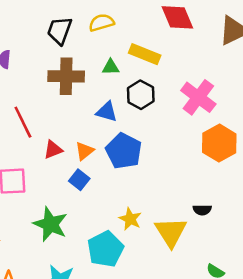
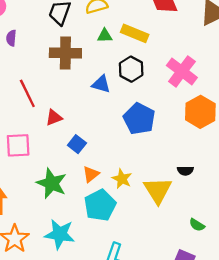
green triangle: (111, 67) -> (105, 36), moved
orange triangle: (84, 151) -> (91, 174), moved
blue pentagon: (124, 151) -> (139, 119), moved

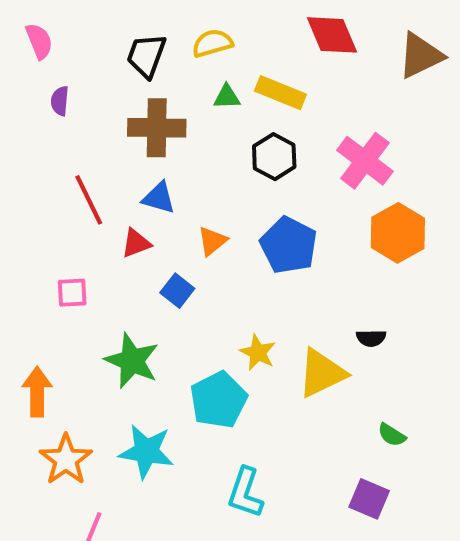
blue triangle: (101, 84) -> (159, 198), moved
pink square: (18, 145) -> (72, 293), size x0.7
orange triangle: (91, 174) -> (212, 241), moved
yellow triangle: (158, 190) -> (322, 373), turned 36

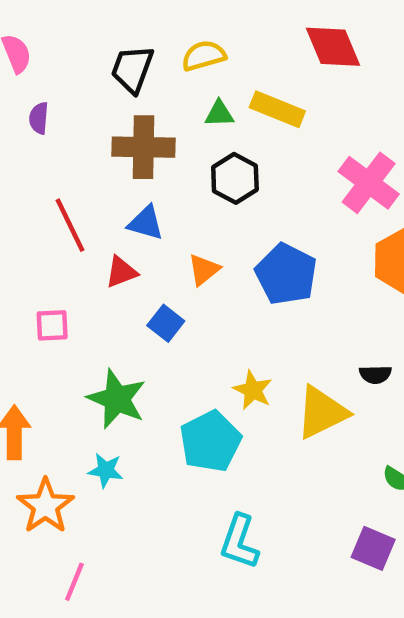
black hexagon: (274, 157) -> (235, 178), moved
cyan star: (146, 451) -> (106, 470), moved, size x0.6

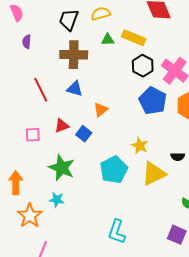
black hexagon: (235, 178) -> (143, 66), moved
red triangle: (121, 272) -> (62, 126), moved
blue pentagon: (286, 274) -> (153, 101), moved
yellow star: (253, 390) -> (140, 146), moved
cyan pentagon: (210, 441) -> (114, 170), moved

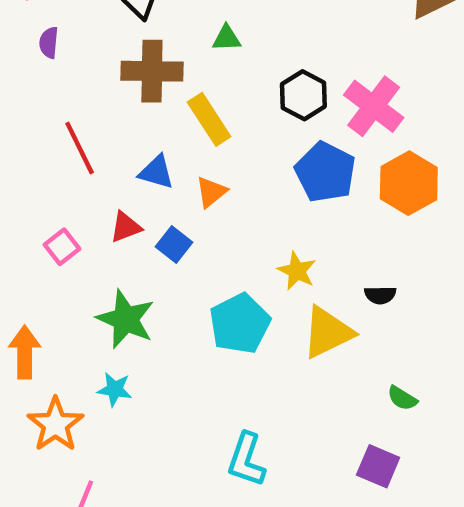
yellow rectangle: (134, 38) -> (209, 119), moved, turned 35
blue triangle: (75, 89) -> (156, 172), moved
pink square: (33, 135) -> (62, 247), turned -35

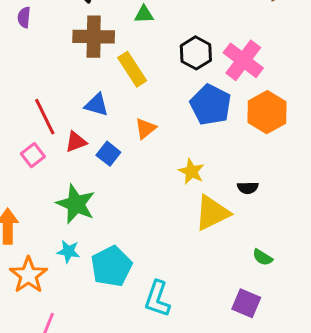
red line: (80, 148) -> (45, 117), moved
orange triangle: (211, 192) -> (146, 128), moved
cyan pentagon: (240, 324) -> (111, 266), moved

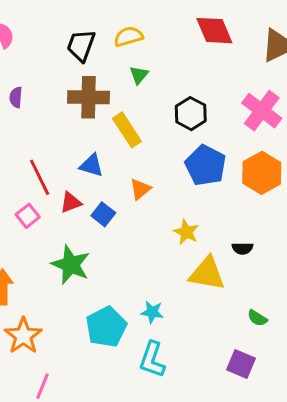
green triangle: (144, 14) -> (139, 75), turned -48
purple semicircle: (24, 17) -> (16, 97), moved
pink cross: (243, 60) -> (262, 111), moved
yellow triangle: (212, 213) -> (207, 274), turned 36
cyan star: (68, 251) -> (152, 312), moved

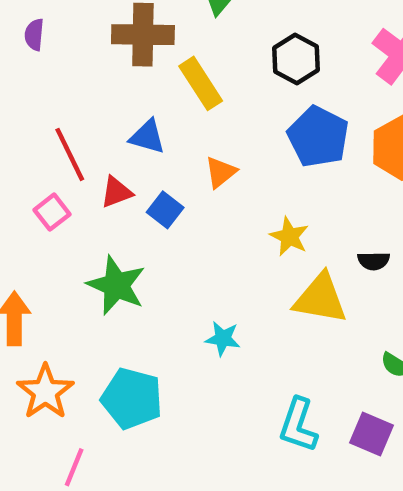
cyan star: (152, 312) -> (223, 339), moved
cyan pentagon: (106, 327) -> (132, 398), moved, turned -30
cyan L-shape: (152, 359) -> (298, 425), moved

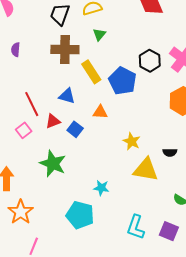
black hexagon: (296, 59) -> (150, 61), moved
blue pentagon: (318, 137) -> (122, 81), moved
orange triangle: (221, 172) -> (100, 112), turned 42
cyan pentagon: (132, 398) -> (80, 215), moved

